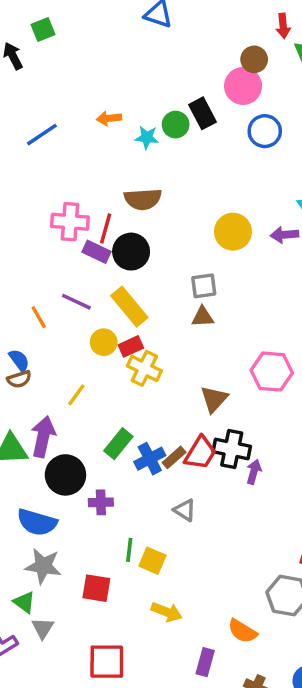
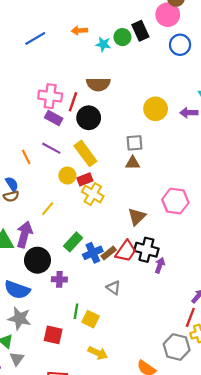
purple rectangle: (97, 252) -> (54, 118), moved

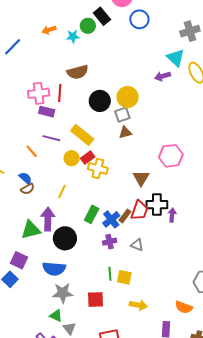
yellow circle: (156, 109) -> (128, 97), moved
black circle: (89, 118) -> (100, 101), moved
purple cross: (59, 279) -> (110, 242), moved

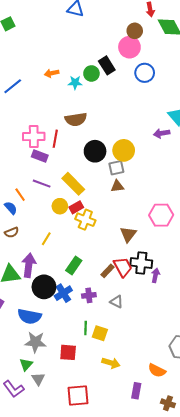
blue semicircle: (25, 178) -> (11, 208), moved
red trapezoid: (139, 210) -> (123, 267), turned -55
blue cross: (111, 219) -> (63, 293), moved
green triangle: (56, 316) -> (26, 364), turned 40

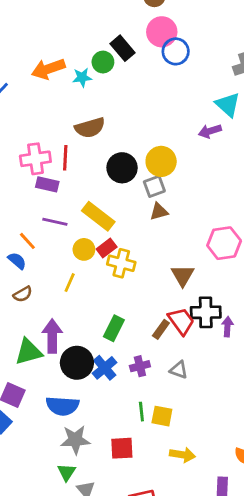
pink circle: (129, 47) -> (162, 32), moved
orange arrow: (52, 73) -> (48, 69), size x1.6
yellow line: (46, 239) -> (70, 283), moved

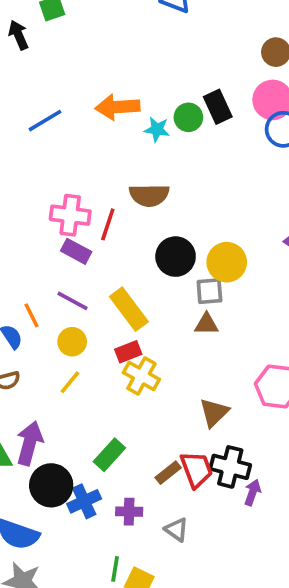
yellow circle: (84, 249) -> (72, 342), moved

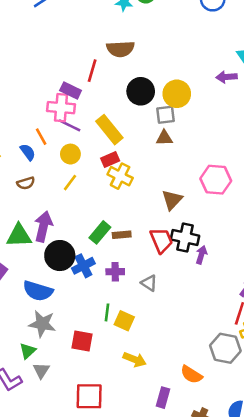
pink cross: (70, 215) -> (61, 108), moved
brown rectangle: (168, 473) -> (122, 235), moved, turned 36

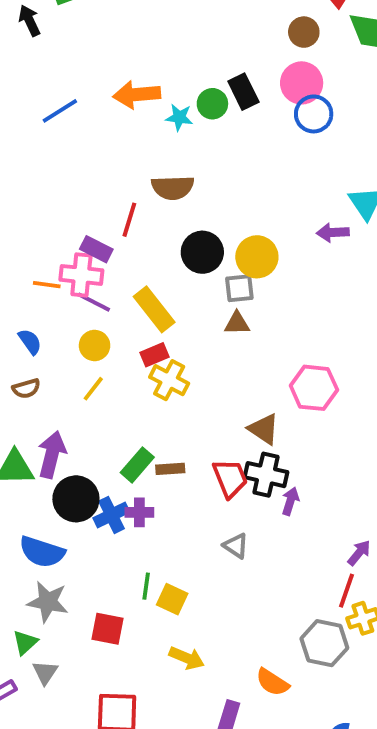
orange line: (41, 137) -> (47, 285), moved, turned -54
brown triangle: (172, 200) -> (264, 429), moved, turned -40
purple cross: (115, 272) -> (139, 512), moved
gray triangle: (149, 283) -> (236, 546), moved

